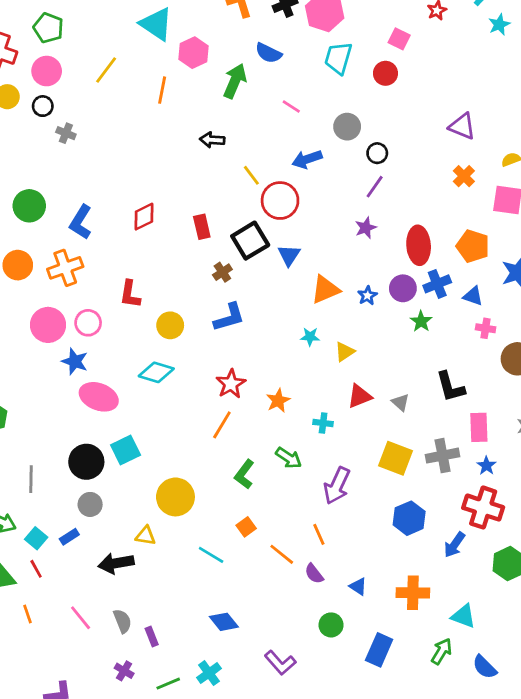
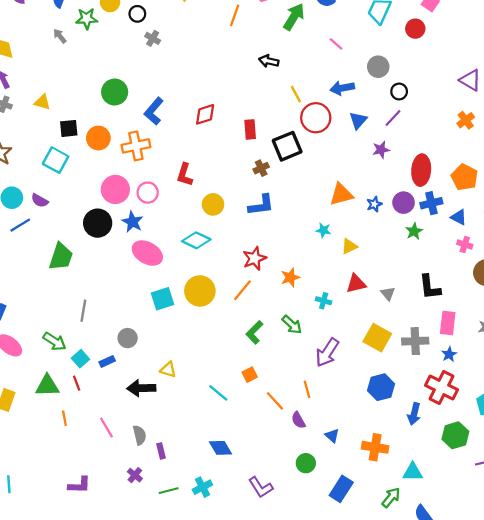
blue triangle: (289, 255) -> (358, 120), moved
black circle: (86, 462) -> (98, 223), moved
yellow circle: (175, 497) -> (200, 291), moved
blue arrow: (454, 545) -> (414, 414), turned -30
cyan triangle: (464, 616) -> (413, 472), turned -30

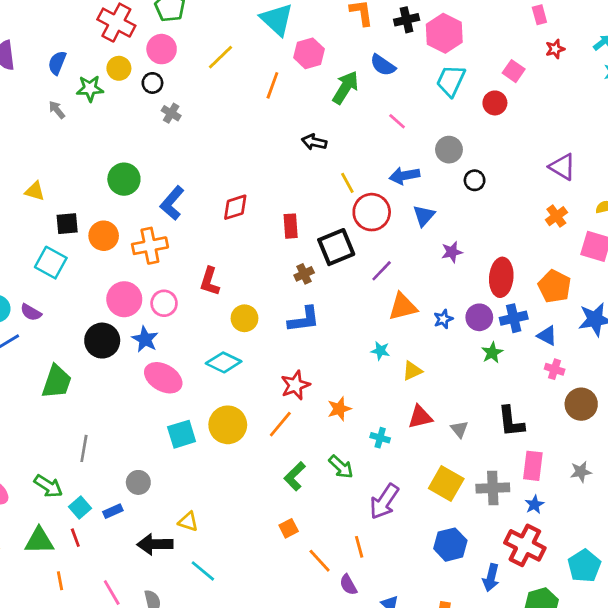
purple line: (393, 118) -> (382, 271), moved
cyan line: (218, 393) -> (203, 571), moved

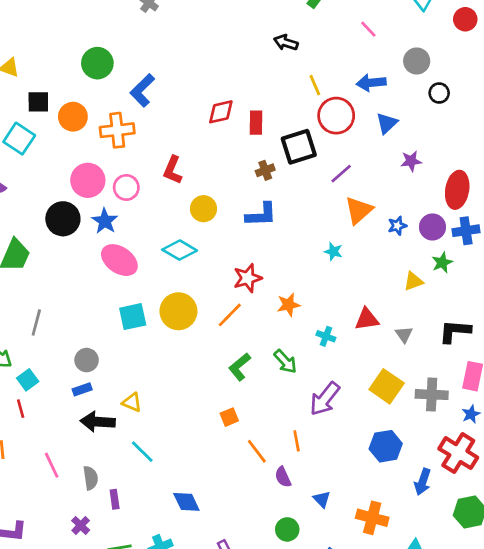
red diamond: (235, 207) -> (221, 112), moved
orange triangle: (403, 307) -> (359, 210), turned -32
yellow triangle: (412, 371) -> (413, 281), moved
black L-shape: (511, 422) -> (455, 331), turned 96
blue rectangle: (113, 511) -> (82, 389), moved

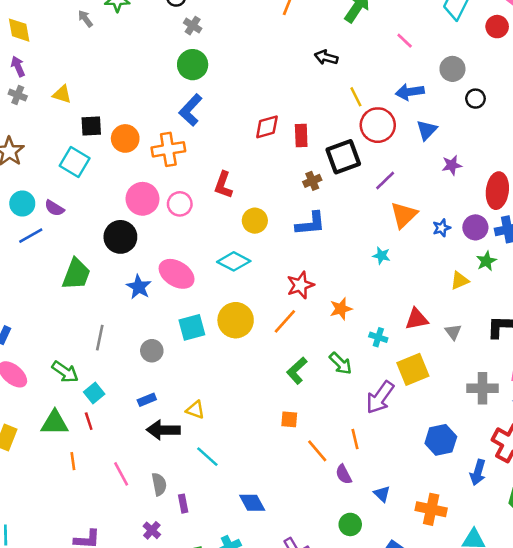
green circle: (97, 63) -> (193, 65), moved
blue star: (105, 221) -> (139, 287), moved
gray circle: (87, 360) -> (152, 351), moved
yellow square: (387, 386) -> (413, 369), moved, turned 36
orange square: (229, 417) -> (289, 419), turned 30

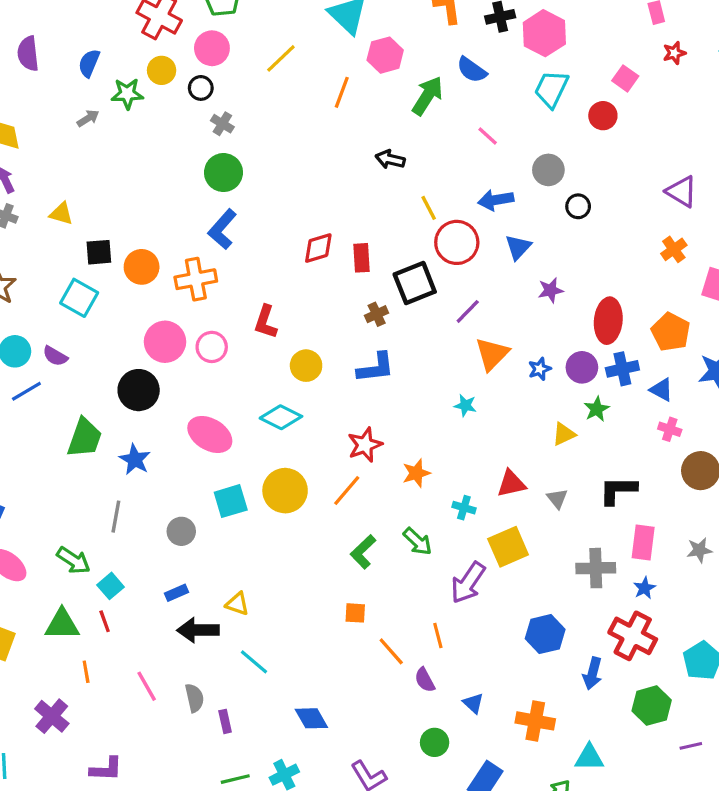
gray arrow: (85, 19) -> (88, 118), turned 96
blue star: (139, 287) -> (135, 460), moved
purple cross: (152, 530) -> (52, 716), moved, size x1.5

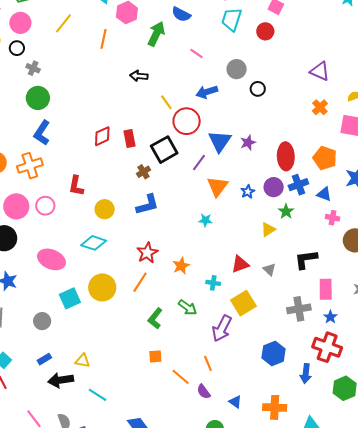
blue triangle: (518, 247) -> (220, 141), moved, size x1.4

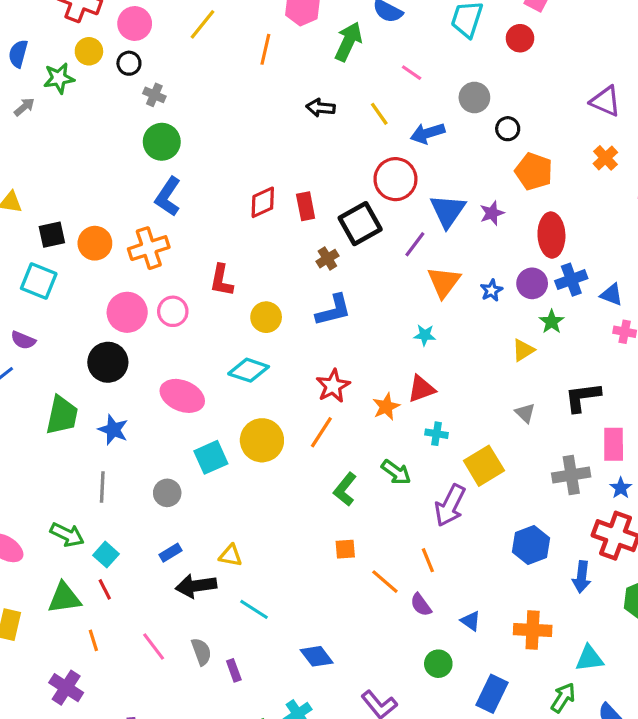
yellow line: (166, 102) -> (379, 114), moved
orange pentagon: (325, 158) -> (534, 171), moved
red triangle: (240, 264) -> (421, 389), moved

